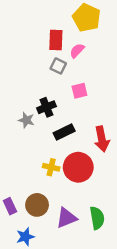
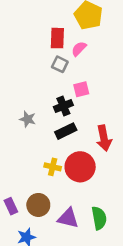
black cross: (46, 107) -> (63, 106), moved
purple triangle: (66, 218) -> (68, 218), turned 35

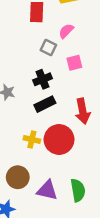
pink semicircle: (79, 49) -> (66, 31), moved
gray square: (60, 64) -> (48, 47), moved
pink square: (81, 89) -> (74, 63), moved

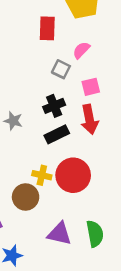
red arrow: (83, 111) -> (89, 119), moved
brown circle: (18, 177) -> (26, 197), moved

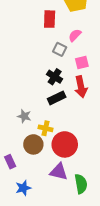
black cross: (54, 106) -> (55, 77), turned -35
gray star: (13, 121) -> (24, 116), moved
red circle: (73, 175) -> (65, 144), moved
green semicircle: (95, 234) -> (81, 184), moved

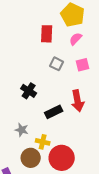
pink semicircle: (75, 35) -> (76, 39), moved
pink square: (82, 63) -> (83, 65), moved
black cross: (55, 77) -> (29, 91), moved

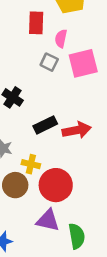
pink semicircle: (76, 39) -> (61, 39), moved, turned -32
pink square: (83, 65) -> (83, 63), size x1.6
red arrow: (78, 101) -> (77, 130), moved, turned -90

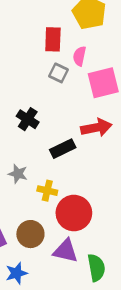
gray square: (49, 62) -> (58, 73), moved
red arrow: (77, 130) -> (96, 128), moved
brown circle: (15, 185) -> (30, 234), moved

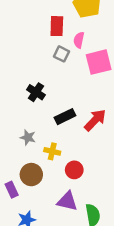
red arrow: (96, 128) -> (95, 120), moved, turned -35
red circle: (74, 213) -> (74, 170), size x0.6
brown circle: (30, 234) -> (31, 175), moved

